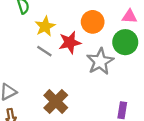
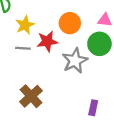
gray line: (44, 51) -> (23, 48), turned -32

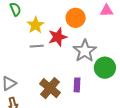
green circle: (99, 44) -> (105, 68), moved
purple rectangle: (93, 108) -> (77, 85), moved

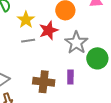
brown cross: (50, 88) -> (44, 82), turned -30

